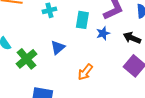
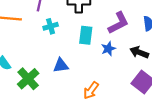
blue triangle: (58, 47) -> (61, 65), turned 35

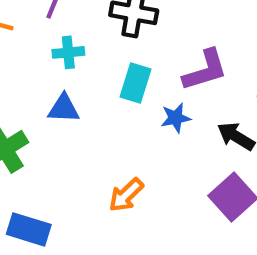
blue triangle: (61, 65) -> (64, 108), moved

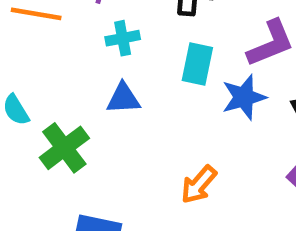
blue star: (176, 118) -> (244, 97), size x1.4

